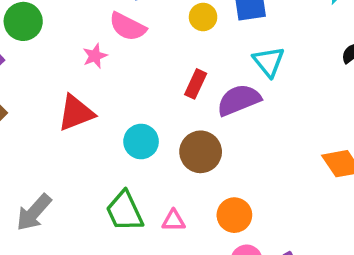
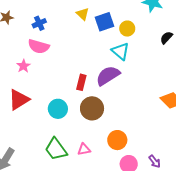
yellow circle: (203, 17) -> (127, 29), moved
red rectangle: (196, 84) -> (81, 82), moved

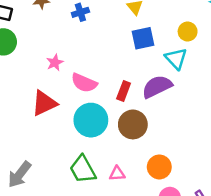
blue square: (104, 22) -> (143, 38), moved
pink semicircle: (39, 46) -> (84, 83), moved
cyan circle: (58, 109) -> (91, 120), size x1.4

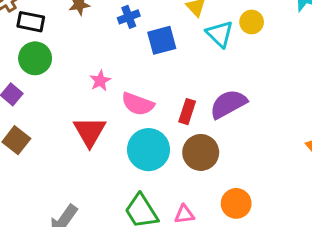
yellow circle: (188, 32) -> (252, 22), moved
blue square: (143, 38) -> (162, 40), moved
cyan triangle: (176, 59) -> (220, 34), moved
red triangle: (44, 103) -> (90, 132), turned -32

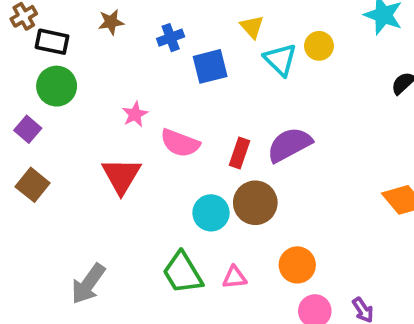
cyan circle: (148, 150) -> (211, 213), moved, size x0.7

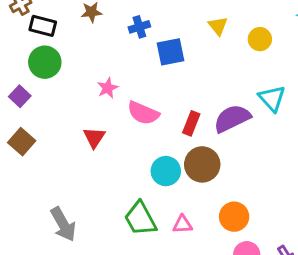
yellow triangle: (252, 27) -> (218, 26), moved
cyan triangle: (280, 60) -> (272, 98), moved
red triangle: (121, 176) -> (94, 137), size x0.7
gray arrow: (88, 284) -> (63, 224), turned -68

